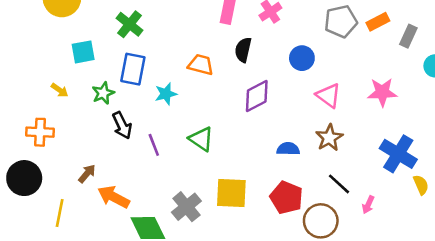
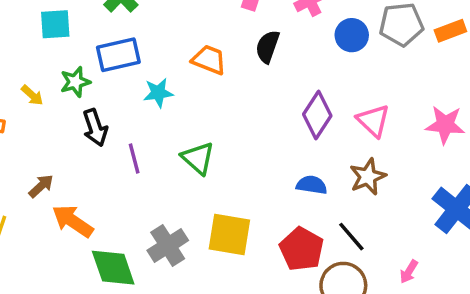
blue circle: (302, 58) -> (352, 35), moved
blue rectangle: (133, 69) -> (118, 55), turned 60
yellow arrow: (60, 90) -> (32, 95), moved
purple diamond: (257, 96) -> (317, 115), moved, turned -36
black line: (339, 184) -> (351, 237), moved

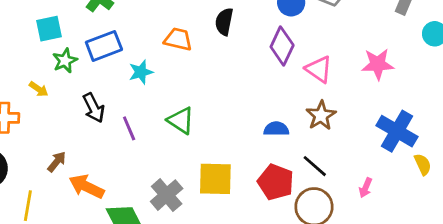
green star: (75, 82) -> (65, 61), moved
purple diamond: (317, 115) -> (282, 46), moved

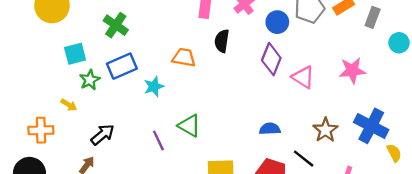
black arrow: (94, 108) -> (103, 135), moved, turned -100
brown star: (321, 115) -> (325, 130), moved
purple line: (129, 128) -> (158, 141), moved

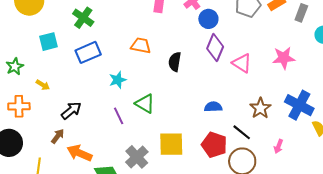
blue circle: (277, 22) -> (208, 19), moved
black semicircle: (222, 41) -> (175, 62), moved
green star: (90, 80) -> (15, 66), moved
cyan star: (154, 87) -> (118, 80), moved

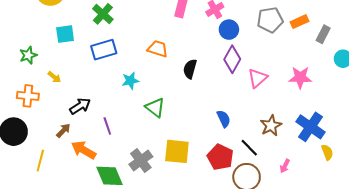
pink triangle: (242, 63) -> (258, 78), turned 40
blue semicircle: (213, 107) -> (224, 119), turned 60
purple line: (119, 116) -> (107, 126), moved

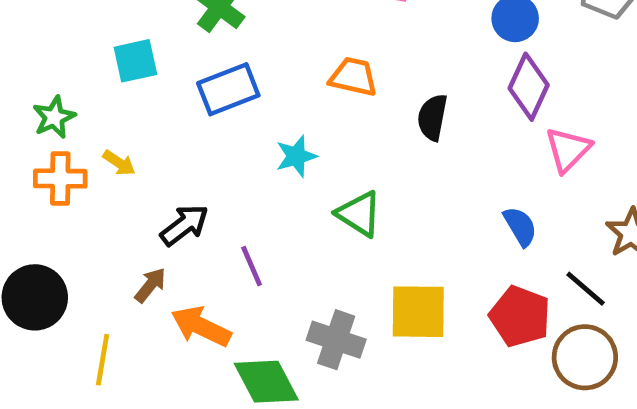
pink triangle: (258, 78) -> (568, 150), moved
orange cross: (28, 96) -> (60, 179), moved
gray cross: (141, 161) -> (336, 340), turned -30

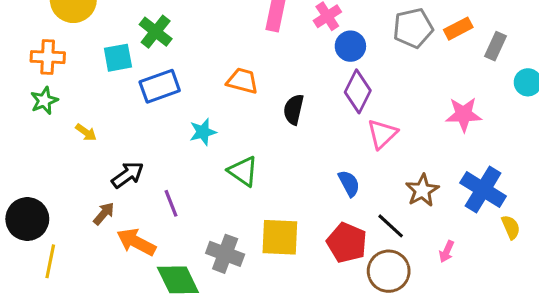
cyan square: (135, 61) -> (118, 58), moved
orange cross: (60, 179) -> (48, 57), moved
yellow line: (103, 360) -> (50, 261), moved

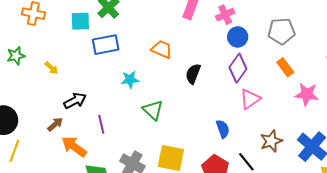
orange rectangle: (458, 29) -> (285, 67), moved, turned 72
green star: (44, 101) -> (16, 56), moved

